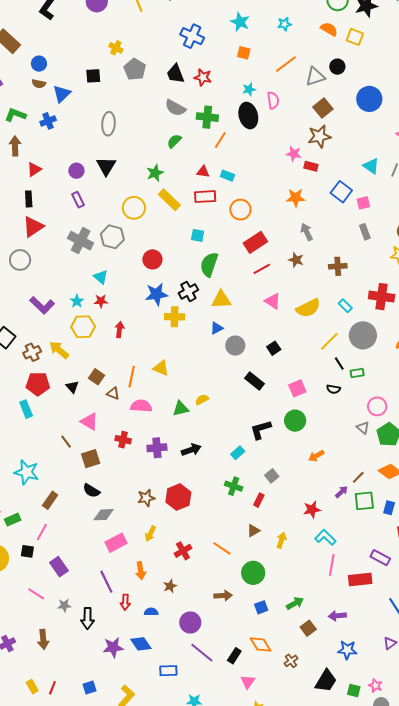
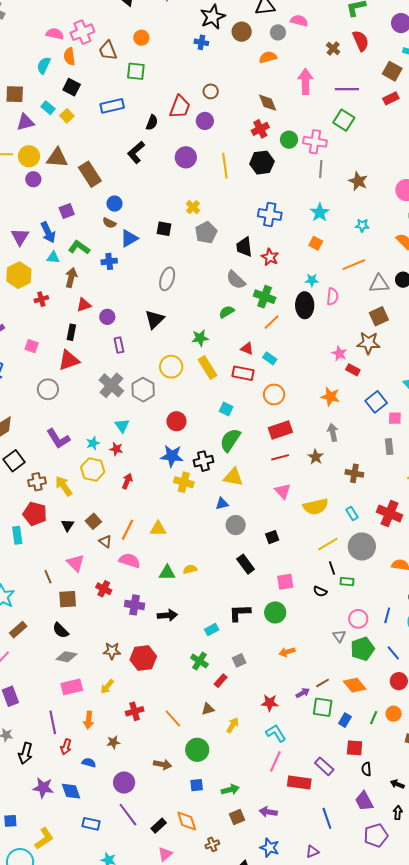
blue cross: (192, 36) -> (270, 214), turned -30
purple circle: (76, 171) -> (107, 317), moved
yellow triangle: (161, 368) -> (158, 529), turned -36

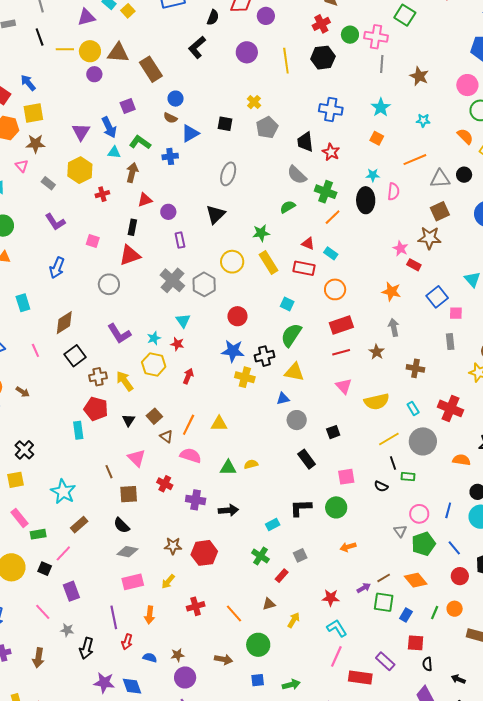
brown star: (113, 742) -> (178, 655), moved

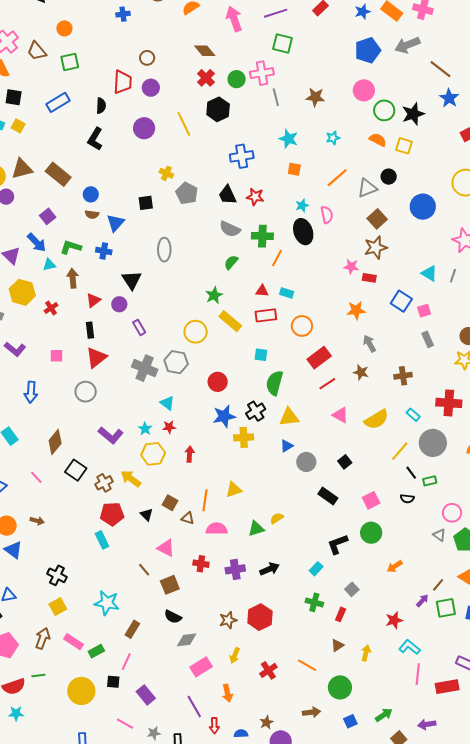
blue cross: (170, 156) -> (104, 251), turned 35
black triangle: (215, 214) -> (132, 280), moved

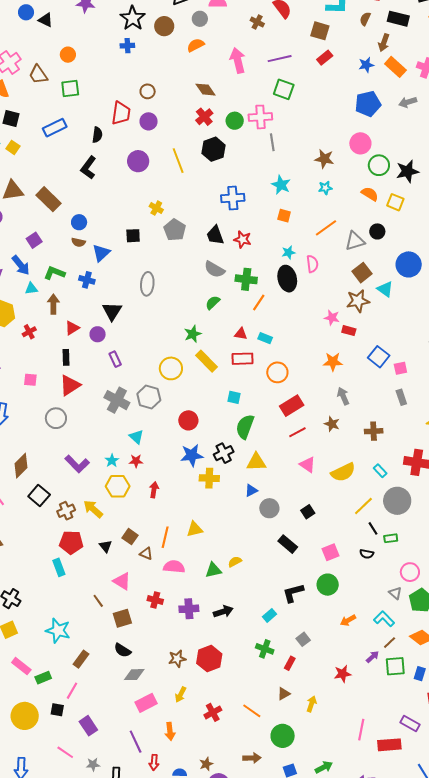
gray arrow: (407, 45) -> (408, 102), size x0.7
brown star: (315, 97) -> (324, 159), moved
cyan triangle: (429, 273) -> (385, 289), moved
cyan L-shape: (410, 647) -> (384, 619), moved

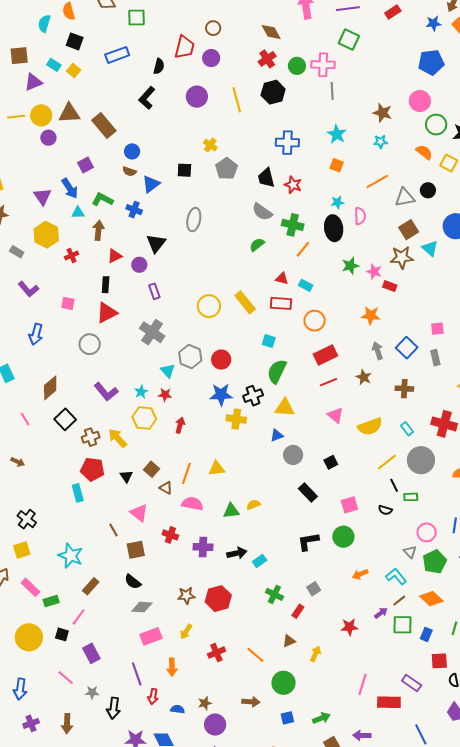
green star: (193, 334) -> (350, 266), moved
blue square: (379, 357) -> (407, 348), moved
gray hexagon: (149, 397) -> (190, 356), moved
cyan rectangle: (270, 615) -> (260, 561), moved

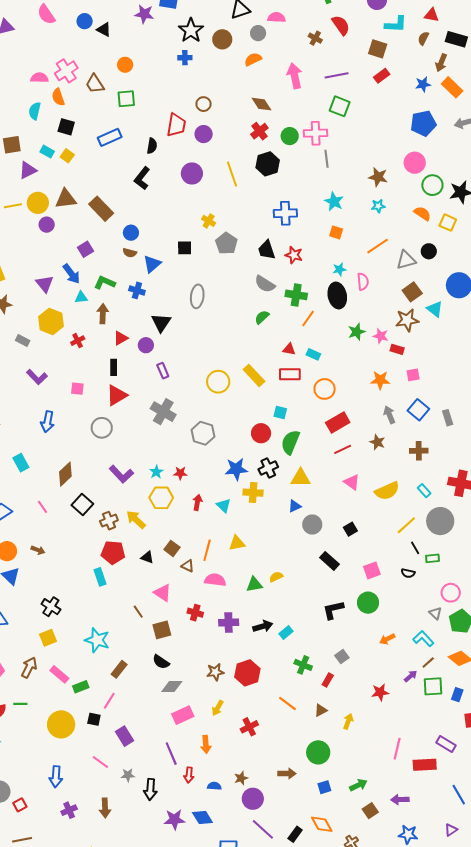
pink square: (437, 329) -> (413, 375), moved
red circle: (221, 360) -> (261, 433), moved
cyan triangle: (168, 371) -> (224, 506), moved
black triangle: (126, 476) -> (147, 557), turned -32
orange line: (255, 655) -> (287, 703), moved

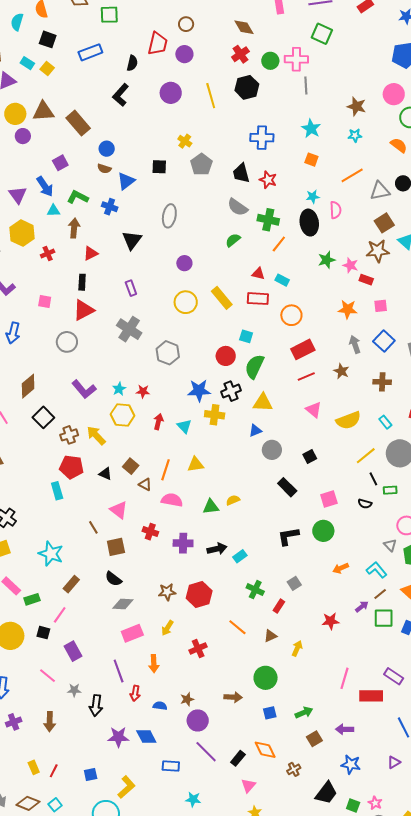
purple circle: (146, 345) -> (184, 263), moved

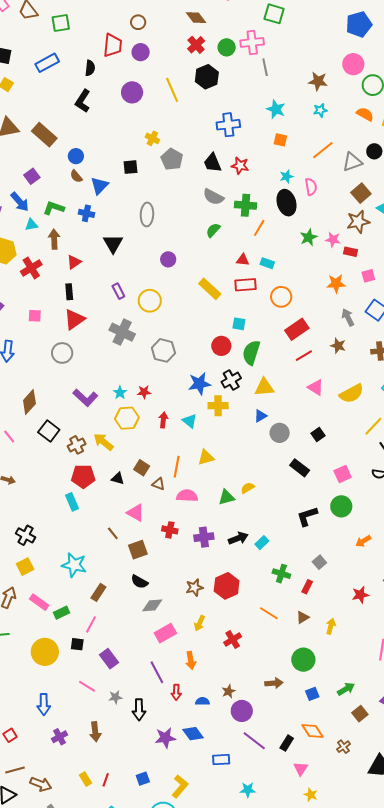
brown semicircle: (104, 169) -> (76, 176), turned 40
red cross: (48, 254) -> (31, 268), size x1.5
yellow circle: (186, 302) -> (150, 301), moved

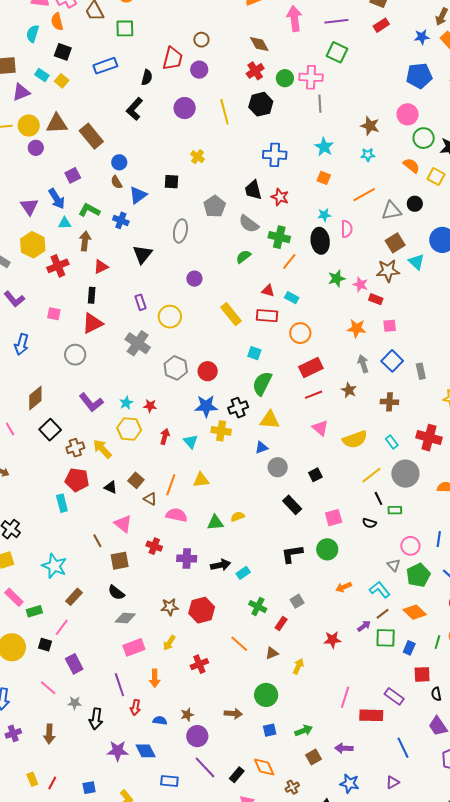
gray pentagon: (172, 159) -> (215, 206), moved
red circle: (221, 346) -> (208, 371), moved

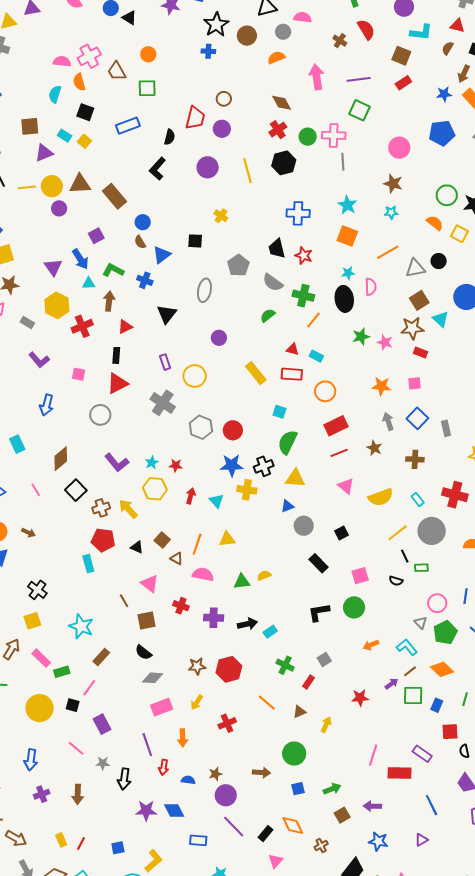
pink circle: (408, 114) -> (399, 148), moved
orange square: (324, 178) -> (347, 236), size x1.5
red rectangle: (376, 299) -> (421, 352), moved

